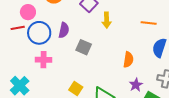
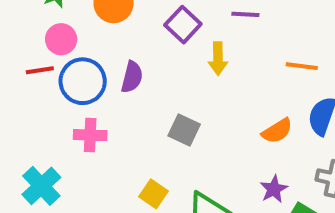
gray square: (84, 47) -> (184, 130), moved
orange semicircle: (128, 60) -> (277, 131), moved, turned 49

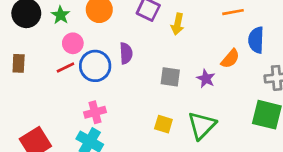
yellow arrow: (218, 59) -> (178, 24), turned 30
pink cross: (90, 135) -> (95, 112), moved
purple star: (274, 189) -> (206, 79), moved

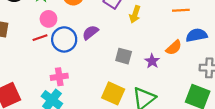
blue semicircle: (256, 40) -> (197, 35), turned 70
purple semicircle: (126, 53) -> (90, 32), turned -133
yellow square: (163, 124) -> (113, 93), size x1.5

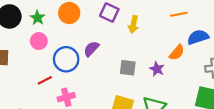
pink circle: (48, 19) -> (39, 41), moved
red line: (40, 38) -> (45, 80), moved

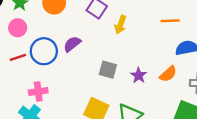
orange semicircle: (177, 53) -> (168, 74), moved
red line: (45, 80) -> (18, 57), moved

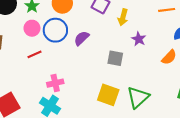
blue circle: (44, 51) -> (55, 30), moved
purple star: (139, 75) -> (139, 39), moved

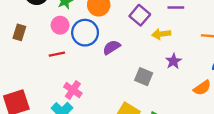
yellow arrow: (123, 17) -> (161, 34), turned 56
pink cross: (55, 83) -> (73, 90), turned 35

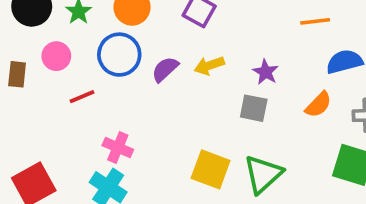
pink circle: (60, 25) -> (56, 56), moved
yellow arrow: (161, 34) -> (209, 66), moved
gray square: (144, 77) -> (254, 108), moved

